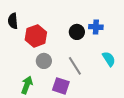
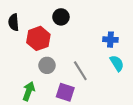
blue cross: (96, 27) -> (110, 40), moved
black circle: (77, 32) -> (61, 17), moved

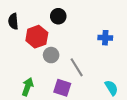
cyan semicircle: (117, 63) -> (111, 88), moved
gray circle: (47, 65) -> (51, 55), moved

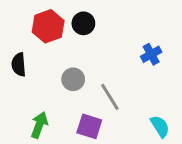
black semicircle: (13, 21) -> (19, 65), moved
red hexagon: (37, 37) -> (48, 26), moved
blue cross: (105, 38) -> (151, 54), turned -32

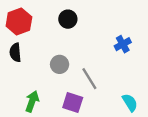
red hexagon: (48, 26) -> (19, 21), moved

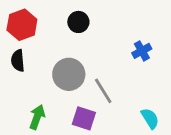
gray circle: (60, 64) -> (69, 74), size x1.5

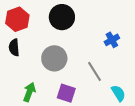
black circle: (78, 22) -> (62, 17), size x1.5
gray line: (103, 91) -> (95, 71), moved

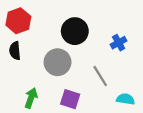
black circle: (62, 17) -> (75, 31), moved
cyan semicircle: (118, 93) -> (125, 99), turned -49

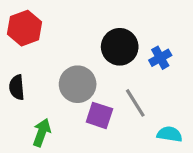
black circle: (75, 31) -> (120, 47), moved
black semicircle: (15, 51) -> (17, 87), moved
purple square: (70, 99) -> (99, 115), moved

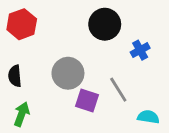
black circle: (120, 47) -> (105, 24), moved
green arrow: (42, 133) -> (22, 114), moved

